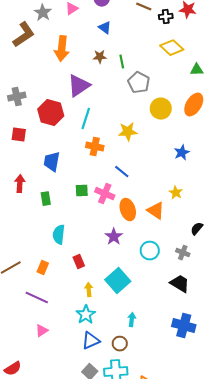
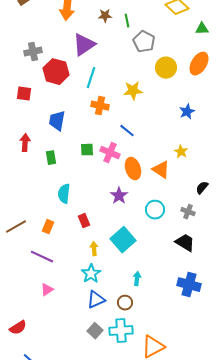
gray cross: (17, 97) -> (33, 52), moved

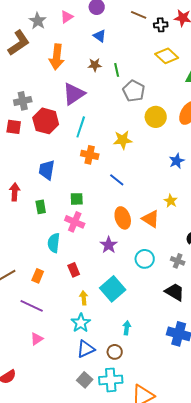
red square: (24, 94) -> (14, 127), moved
pink cross: (110, 153) -> (75, 222), moved

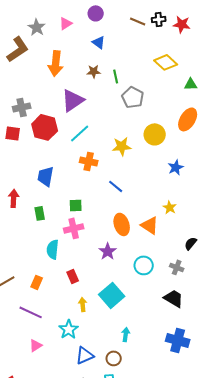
black cross: (161, 25) -> (159, 19), moved
yellow circle: (156, 117) -> (155, 134), moved
cyan line: (81, 127) -> (80, 133), turned 30
pink cross: (75, 222) -> (74, 228), turned -36
cyan star: (81, 323) -> (69, 329), moved

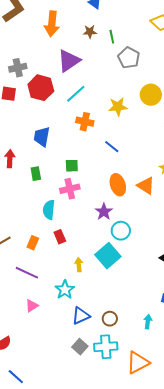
cyan circle: (144, 265) -> (121, 231), moved
red rectangle: (73, 276) -> (60, 237), moved
cyan arrow: (126, 334) -> (148, 322), moved

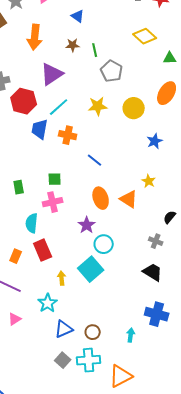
yellow star: (118, 107) -> (98, 106), moved
blue trapezoid: (42, 137) -> (40, 129), moved
red rectangle: (60, 237) -> (43, 250), size x1.5

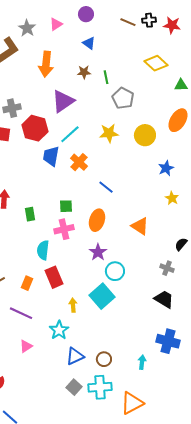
orange cross: (68, 135) -> (79, 162), turned 30
yellow star: (149, 181) -> (172, 198), moved
orange ellipse: (101, 198) -> (97, 220), moved, turned 35

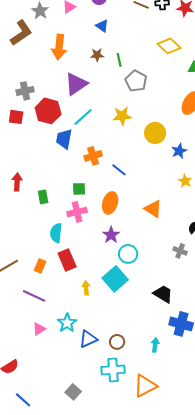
yellow circle: (145, 135) -> (155, 133), moved
orange cross: (79, 162) -> (93, 156), moved, turned 30
black trapezoid: (164, 299) -> (163, 294), moved
cyan star: (59, 330) -> (67, 323), moved
gray square: (74, 387) -> (73, 392), moved

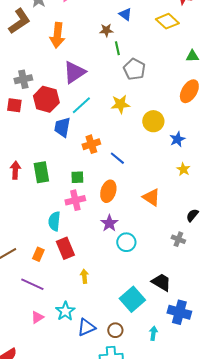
blue triangle: (102, 26) -> (125, 14), moved
yellow diamond: (169, 46) -> (167, 21), moved
brown star: (97, 55) -> (106, 30), moved
green rectangle: (43, 197) -> (41, 172), moved, size x1.5
cyan square: (115, 279) -> (132, 299), moved

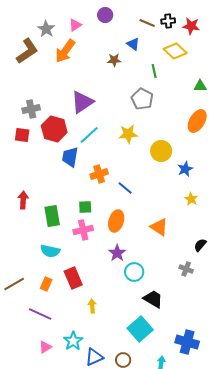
orange arrow: (57, 35) -> (65, 51), moved, turned 30
green line: (117, 48) -> (154, 71), moved
green rectangle: (41, 172) -> (52, 216), moved
cyan semicircle: (54, 221) -> (50, 251), moved, turned -84
black trapezoid: (161, 282) -> (153, 299), moved

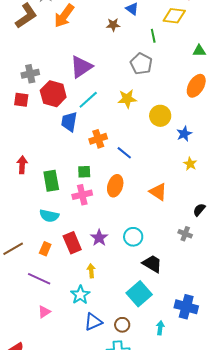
yellow diamond: (175, 51) -> (174, 16), turned -35
purple star: (117, 253) -> (99, 238), moved
cyan star: (73, 341) -> (80, 295), moved

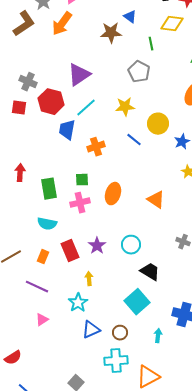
brown star: (113, 25) -> (111, 33), size x1.5
gray cross: (30, 74) -> (28, 82), turned 36
blue line: (124, 153) -> (134, 140), moved

